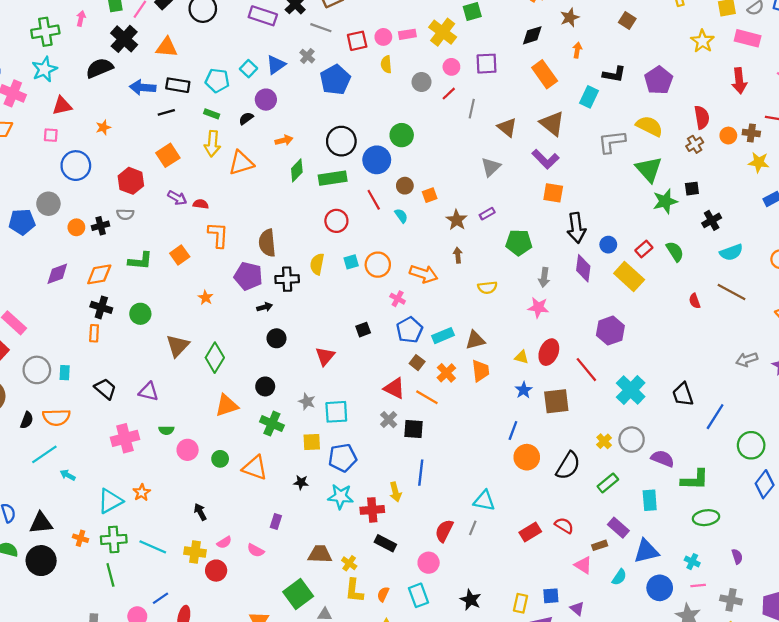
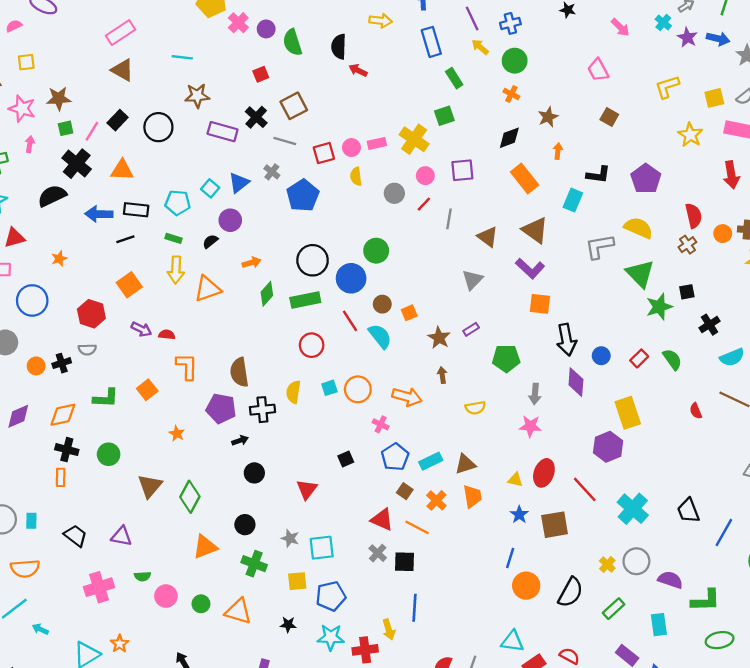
cyan semicircle: (401, 216) -> (380, 336), size x1.6
yellow rectangle: (629, 276) -> (628, 413), moved, turned 32
cyan triangle: (484, 501) -> (513, 641), moved

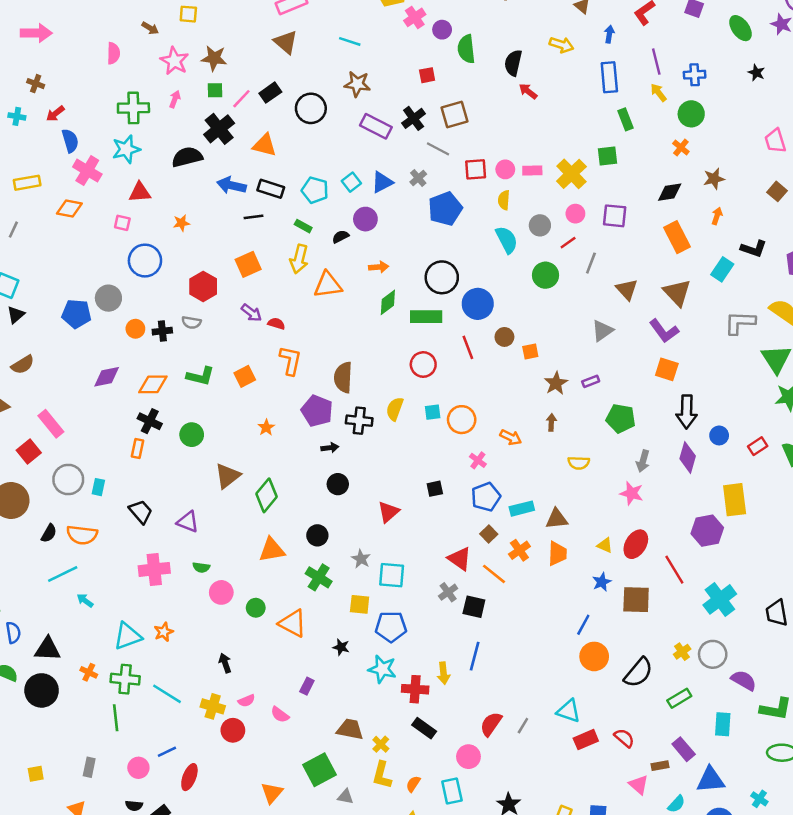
green circle: (376, 251) -> (546, 275), moved
cyan semicircle: (380, 336) -> (507, 240), moved
orange arrow: (407, 397) -> (511, 437), size x0.7

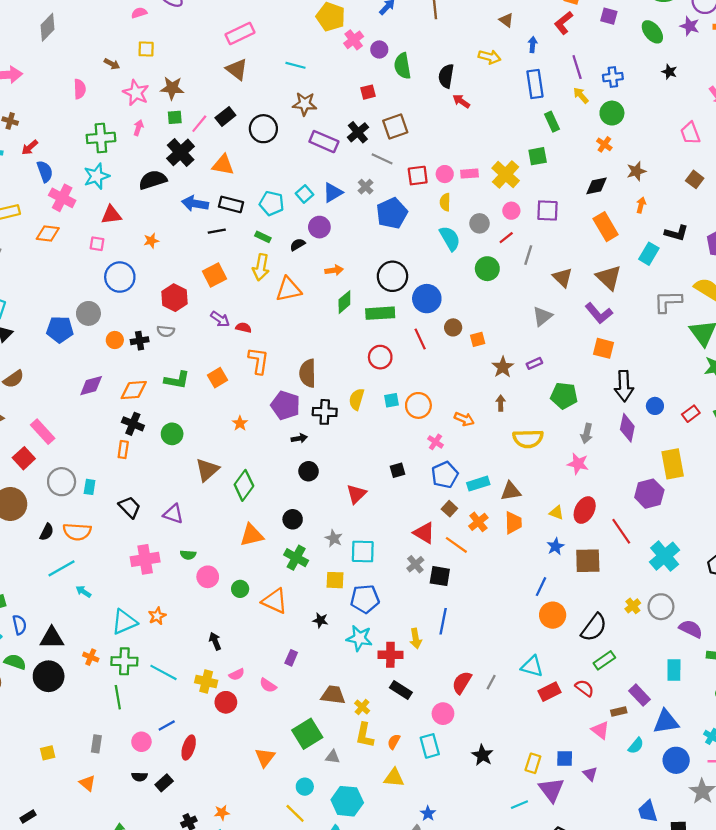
yellow semicircle: (579, 463) -> (528, 439), size x1.5
green rectangle: (679, 698) -> (604, 660), moved

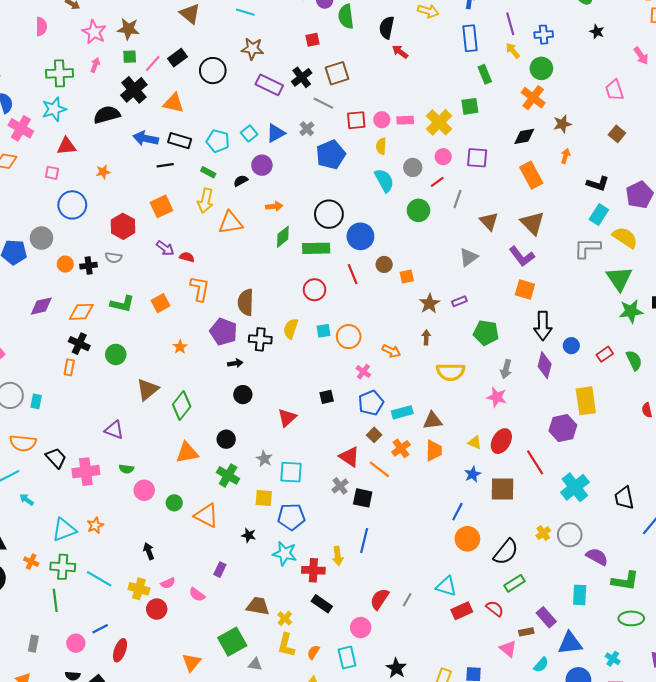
orange cross: (604, 144) -> (533, 98), size x1.6
cyan rectangle: (649, 254) -> (599, 215), moved
black trapezoid: (130, 507) -> (56, 458), moved

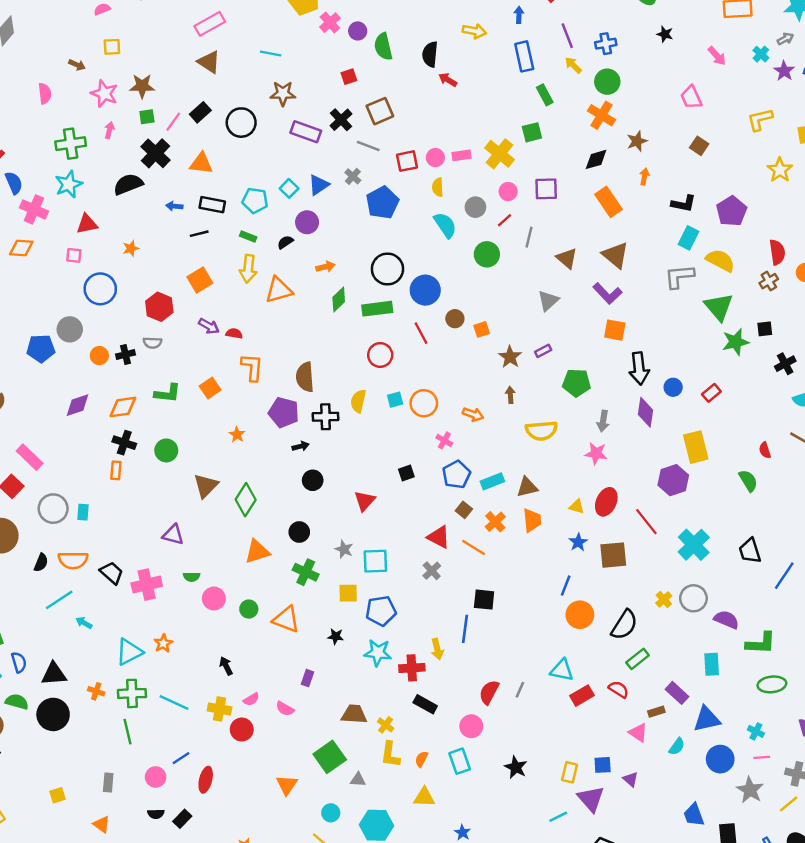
blue arrow: (146, 138) -> (174, 206), size x0.6
green semicircle: (634, 360) -> (748, 481), moved
black square: (363, 498) -> (484, 600), moved

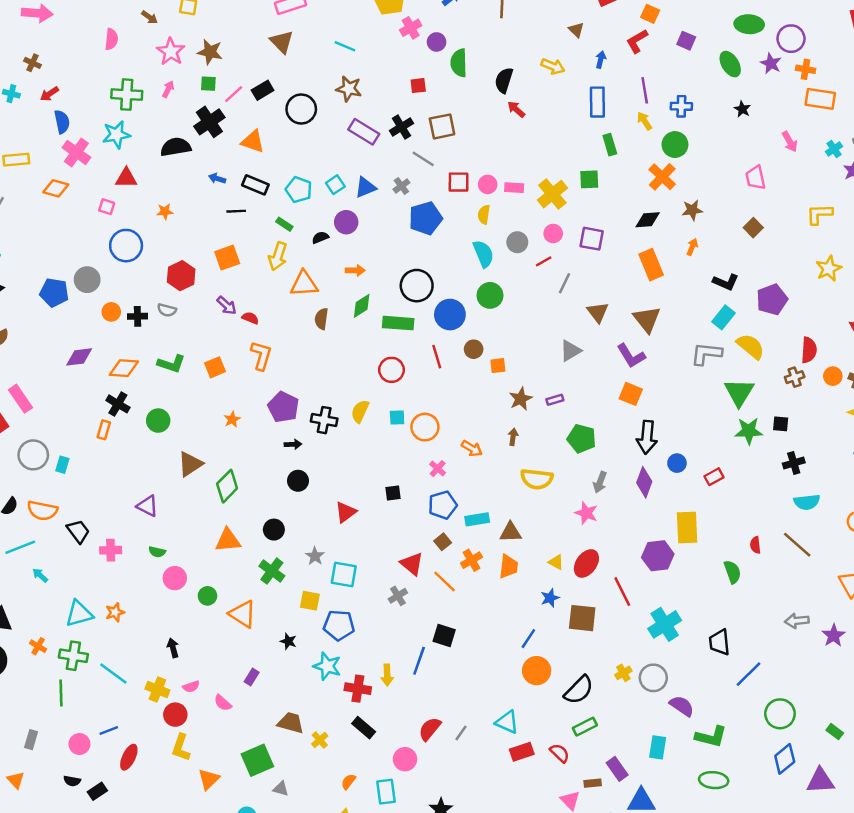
green circle: (487, 254) -> (490, 295), moved
brown semicircle: (305, 377) -> (321, 319), moved, size x0.7
pink cross: (147, 585) -> (111, 550), size x0.7
yellow L-shape: (390, 754) -> (181, 747), moved

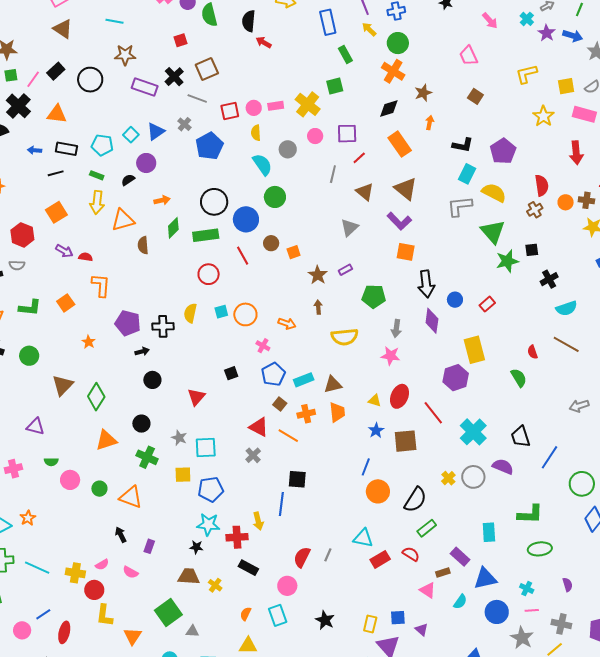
red line: (544, 261) -> (359, 158), moved
orange cross: (471, 560) -> (306, 414), turned 30
black star: (288, 641) -> (196, 547), moved
black arrow: (173, 648) -> (121, 535), moved
purple semicircle: (682, 706) -> (503, 467), moved

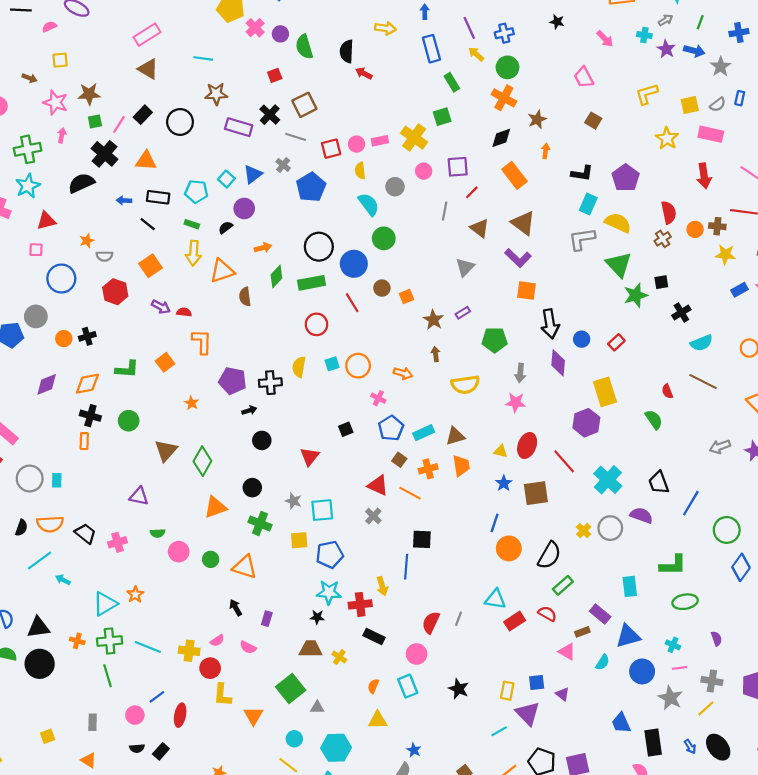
cyan cross: (527, 19) -> (644, 35), turned -32
black line: (56, 173) -> (148, 224), turned 56
gray semicircle: (17, 265) -> (104, 256), moved

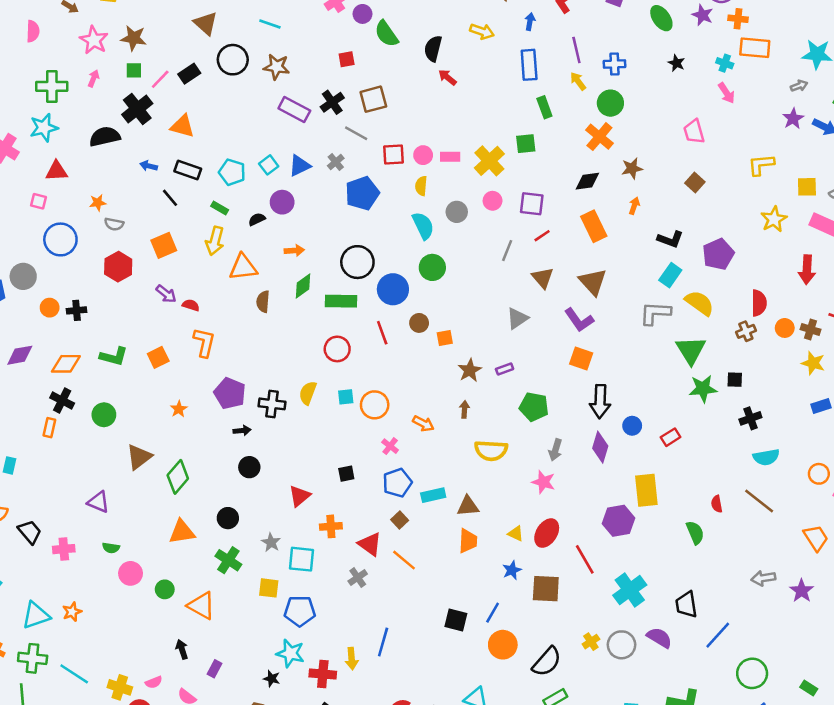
cyan cross: (644, 35) -> (725, 63), moved
green semicircle: (304, 47) -> (386, 34), turned -30
black circle: (180, 122) -> (233, 60), moved
orange cross: (428, 469) -> (331, 526), moved
black square: (422, 539) -> (456, 620), moved

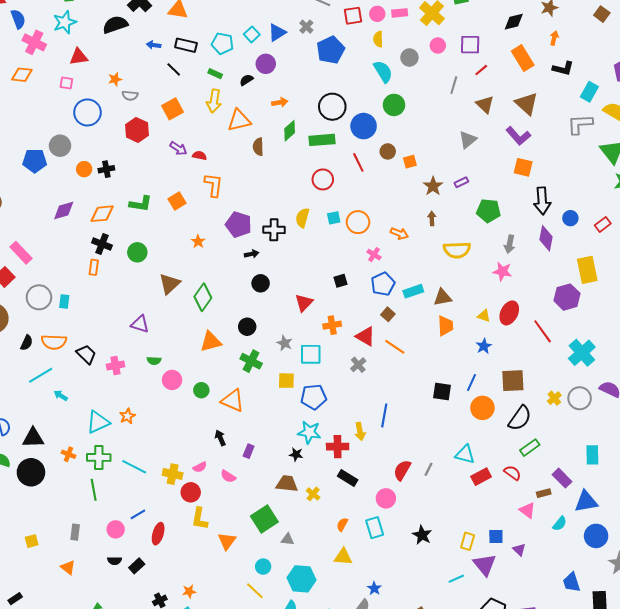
black L-shape: (670, 239) -> (563, 68), moved
brown square: (546, 589) -> (513, 381), moved

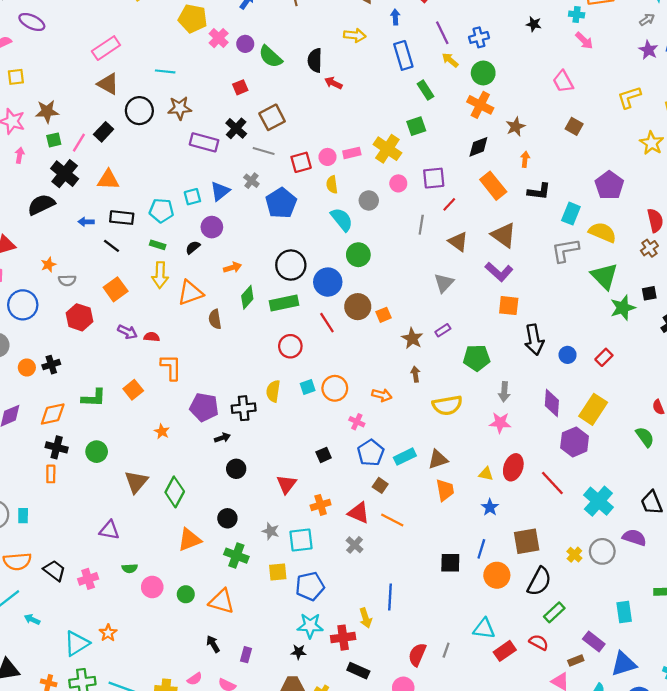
cyan square: (252, 34) -> (192, 197), turned 35
brown circle: (388, 151) -> (358, 307), size x1.5
purple diamond: (546, 238) -> (552, 403), moved
yellow rectangle: (587, 270) -> (593, 409), turned 52

